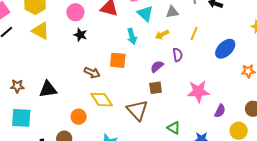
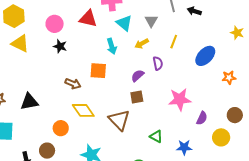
gray triangle: (172, 12) -> (151, 21), turned -48

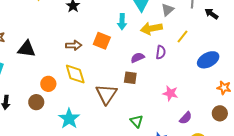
yellow arrow: (142, 44) -> (151, 28), size x1.5
brown arrow: (73, 84) -> (74, 45), turned -42
pink star: (180, 99) -> (170, 93), size x0.7
brown circle: (235, 115) -> (220, 113), moved
brown circle: (47, 151) -> (36, 102), moved

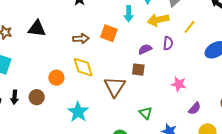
black triangle: (27, 49) -> (37, 29), moved
brown circle: (36, 102) -> (37, 97), moved

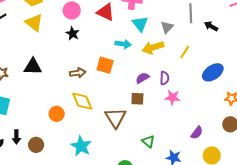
cyan arrow: (129, 14) -> (123, 44), turned -77
purple semicircle: (168, 43) -> (164, 78), moved
pink star: (179, 84) -> (173, 97), moved
brown circle: (37, 97) -> (36, 145), moved

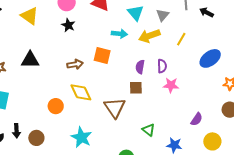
purple semicircle: (142, 78) -> (140, 67), turned -48

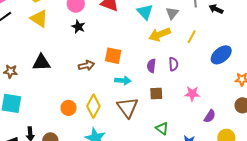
cyan arrow: (119, 34) -> (123, 80), moved
pink star: (171, 85) -> (192, 94), moved
brown square: (136, 88) -> (156, 94), moved
yellow diamond: (81, 92) -> (93, 106), moved, turned 55

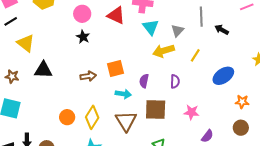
yellow triangle: (39, 19) -> (26, 43), moved
orange square: (113, 56) -> (116, 68), turned -30
purple semicircle: (151, 66) -> (144, 81), moved
brown square: (156, 94) -> (156, 109), size x1.6

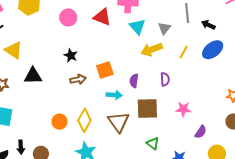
black star: (83, 37) -> (71, 55), moved
blue ellipse: (223, 76) -> (213, 50), moved

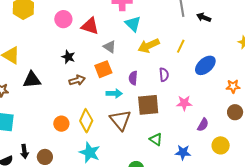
red triangle: (102, 17) -> (90, 26), moved
gray triangle: (164, 28) -> (110, 47), moved, turned -32
blue ellipse: (213, 50) -> (205, 65), moved

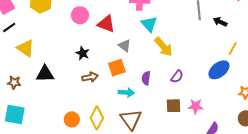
yellow arrow: (149, 46) -> (164, 47), turned -110
yellow line: (181, 46) -> (233, 49), moved
purple semicircle: (164, 75) -> (177, 77), turned 40
brown square: (148, 105) -> (174, 106), moved, size x0.7

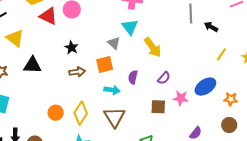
red triangle: (106, 24) -> (48, 16), moved
cyan triangle: (149, 24) -> (130, 27), moved
blue ellipse: (219, 70) -> (205, 87), moved
pink star: (196, 106) -> (181, 98), moved

